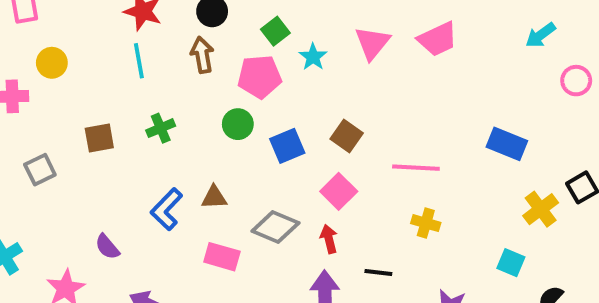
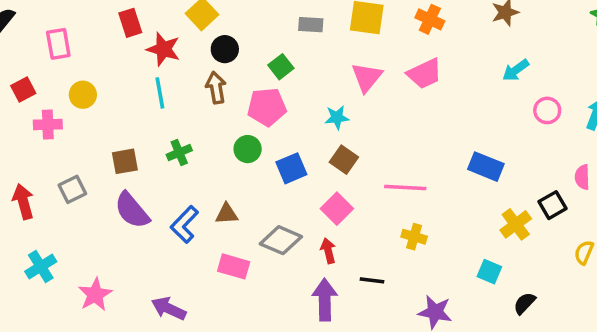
cyan star: (313, 57) -> (337, 117), moved, turned 30
purple semicircle: (107, 247) -> (132, 210), moved, size x1.6

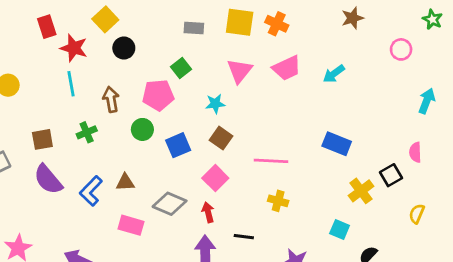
orange cross: (430, 19) -> (277, 24), moved
green square: (281, 67) -> (181, 68), moved
cyan arrow: (516, 70) -> (334, 74), moved
brown arrow: (216, 88) -> (111, 99), moved
pink circle: (547, 110) -> (401, 49), moved

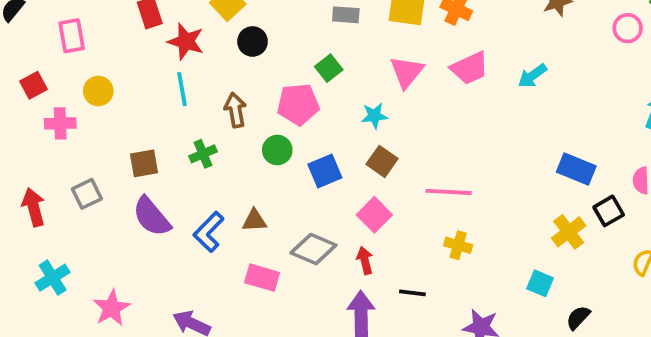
pink circle: (401, 49) -> (628, 28), moved
blue rectangle: (337, 144) -> (576, 169), moved

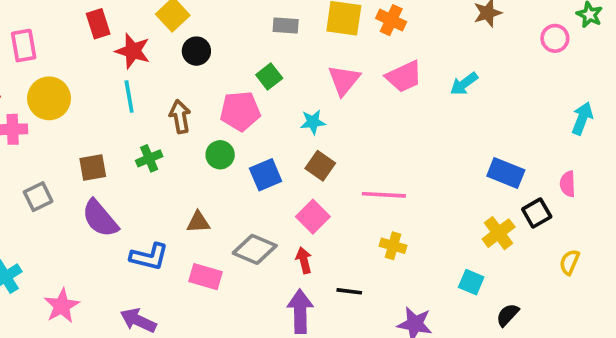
yellow circle: (98, 91) -> (49, 98), size x1.5
blue L-shape: (209, 232) -> (149, 257), moved, turned -120

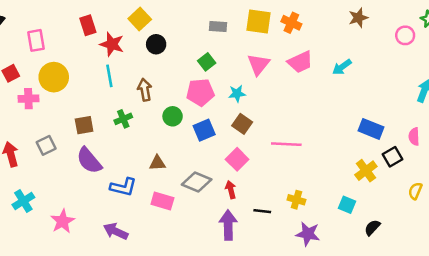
pink pentagon: (240, 111) -> (200, 92), moved
yellow cross: (393, 246) -> (296, 200), moved

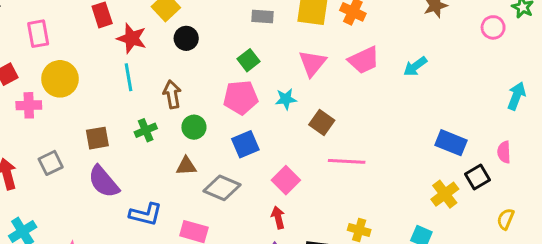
green circle: (173, 116) -> (194, 127), moved
brown square: (242, 124) -> (322, 122), moved
brown triangle: (157, 163) -> (186, 166), moved
gray diamond: (197, 182) -> (222, 188), moved

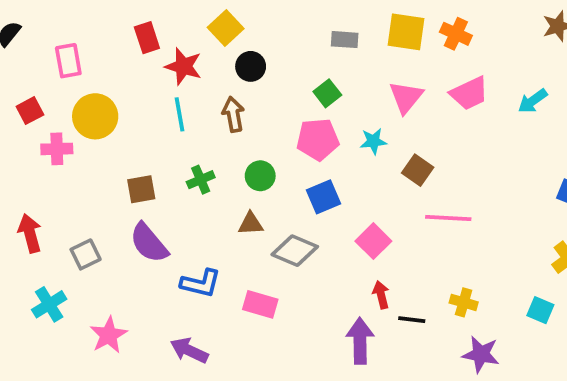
brown arrow: (172, 94) -> (233, 114), moved
gray square: (51, 163) -> (86, 254), moved
red arrow: (278, 217) -> (381, 295), moved

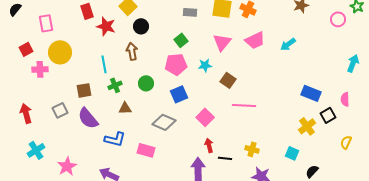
cyan line: (180, 114) -> (104, 64), moved
brown triangle: (251, 224) -> (125, 108), moved
gray square: (86, 254) -> (60, 110), moved

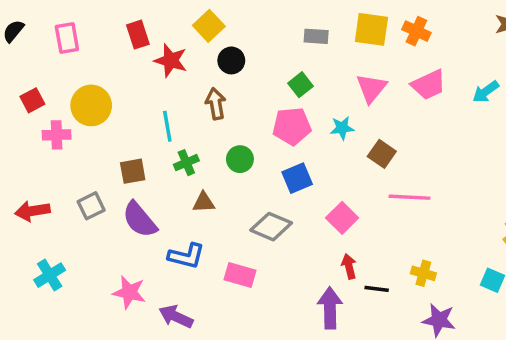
pink rectangle: (46, 23) -> (67, 38), moved
red arrow: (26, 113) -> (32, 211), turned -84
pink star: (67, 166) -> (129, 292), moved, turned -30

